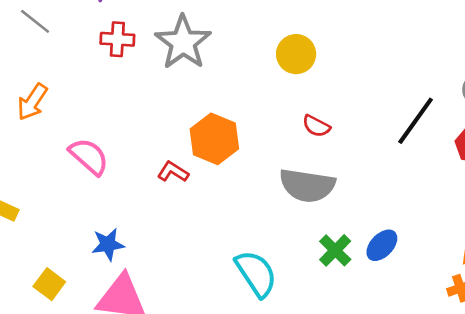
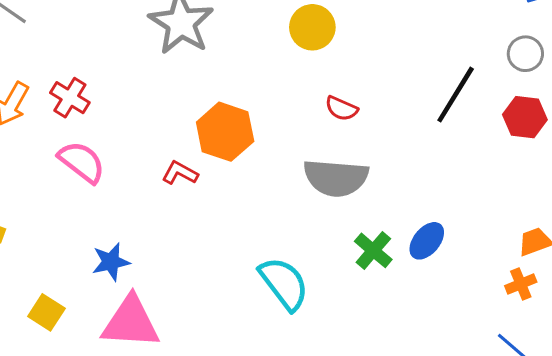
red cross: (117, 39) -> (70, 98), moved, turned 32

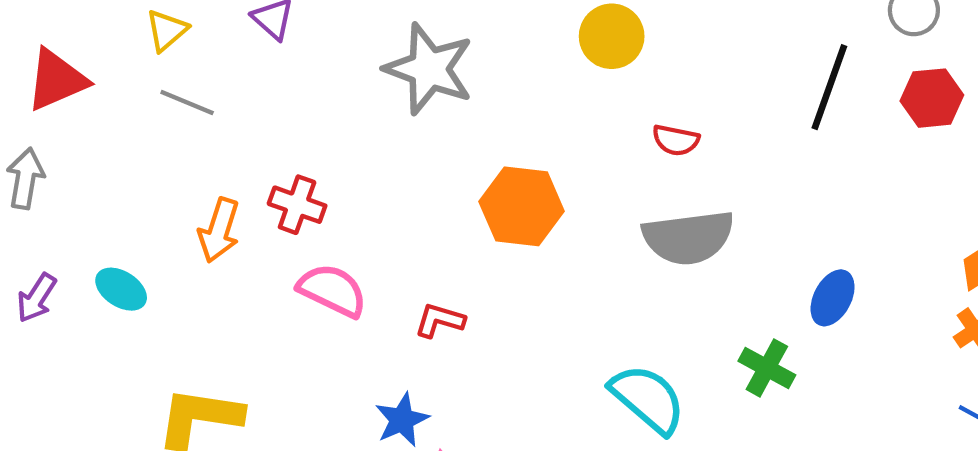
red L-shape: (180, 173) -> (440, 320), moved
green cross: (373, 250) -> (767, 368), moved

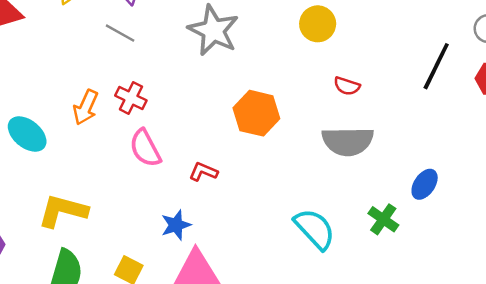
gray line: (187, 102) -> (120, 33), moved
cyan ellipse: (121, 289) -> (27, 134), size x1.4
pink semicircle: (332, 290) -> (145, 148), turned -150

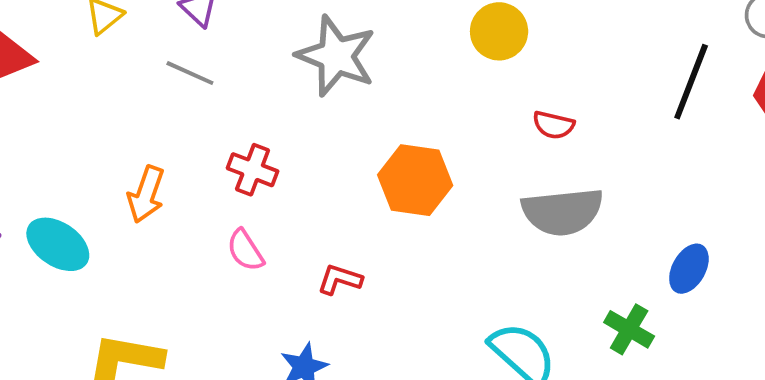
red cross: (131, 98) -> (253, 170), moved
pink semicircle: (145, 148) -> (245, 250), size x0.7

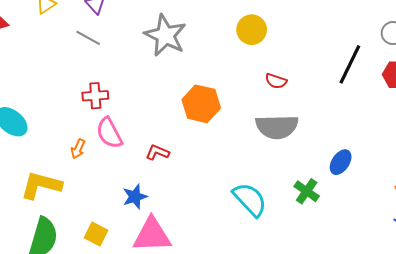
red cross: (253, 170) -> (95, 96), moved, turned -30
orange arrow: (146, 194) -> (78, 149), moved, size x0.7
pink semicircle: (245, 250) -> (109, 133), size x1.4

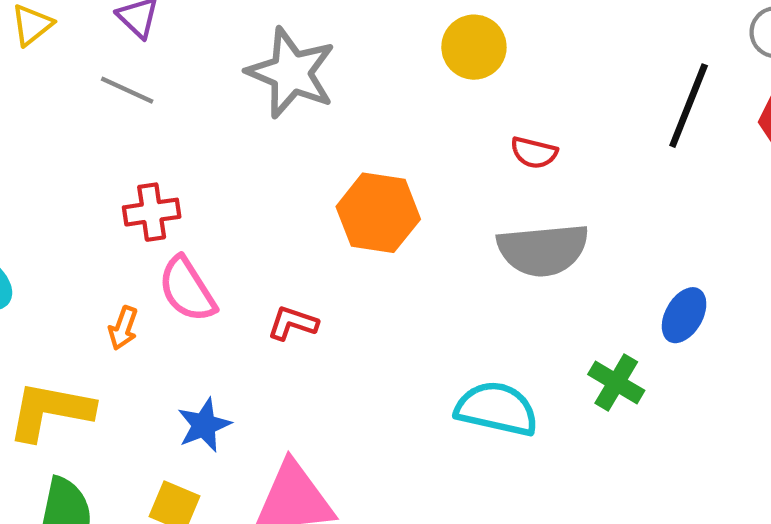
blue star: (135, 197) -> (204, 425), moved
cyan semicircle: (250, 199) -> (497, 409), turned -30

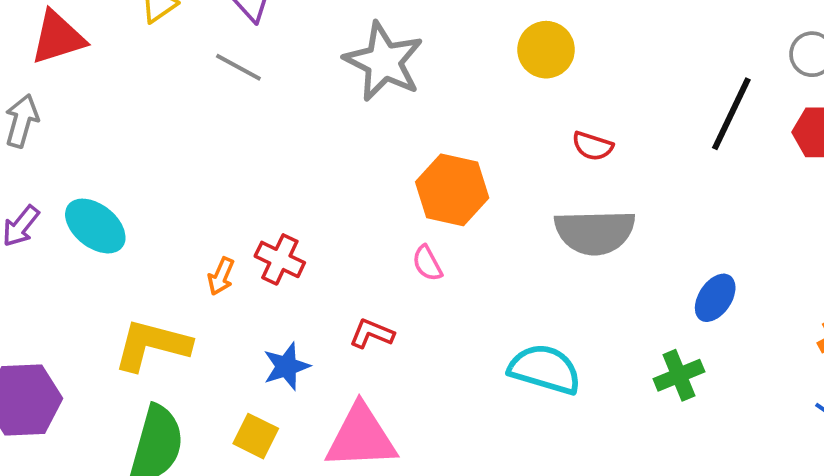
red cross: (152, 212) -> (280, 259), moved, turned 30
pink semicircle: (187, 289) -> (427, 263), moved, size x0.6
red L-shape: (293, 323) -> (372, 334), moved
green cross: (616, 382) -> (679, 375), moved, turned 33

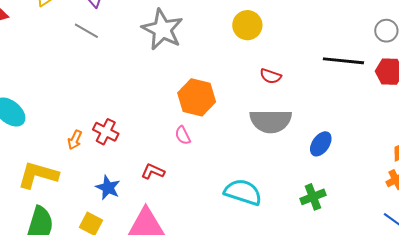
black line: (731, 114) -> (343, 61), turned 69
blue ellipse: (715, 298) -> (321, 144), moved
blue star: (286, 366) -> (108, 188), turned -30

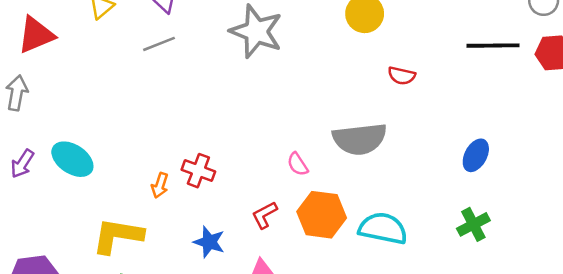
gray line: (86, 31) -> (159, 44), turned -45
orange hexagon: (197, 97) -> (322, 215), moved
gray semicircle: (271, 121) -> (360, 139), moved
red L-shape: (153, 171) -> (265, 215), turned -45

